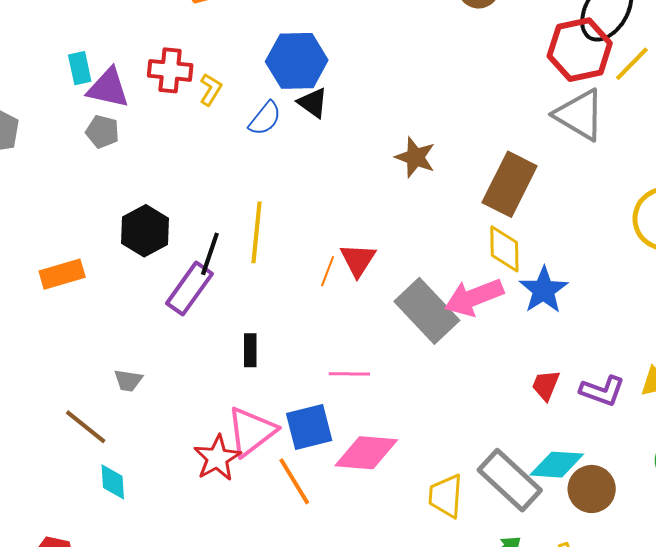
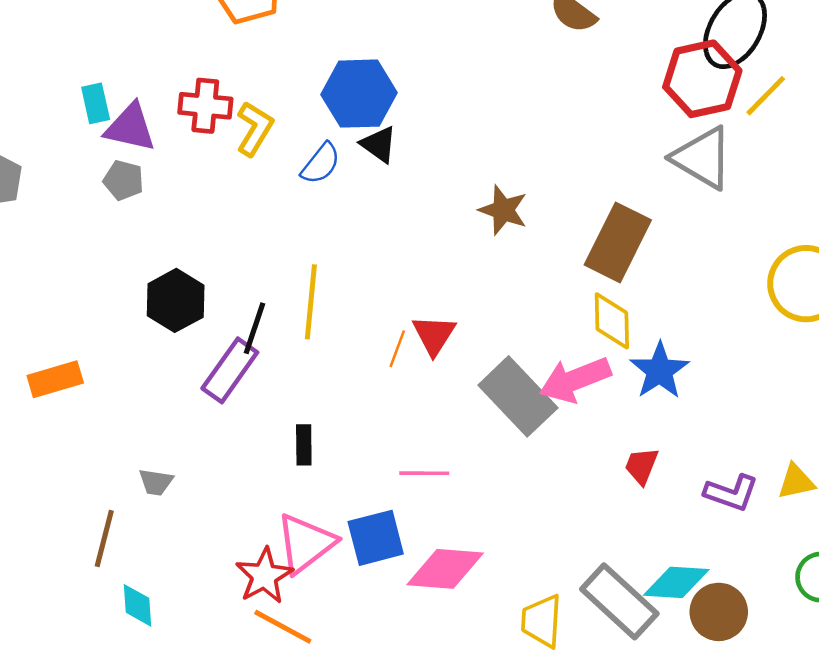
yellow L-shape: (211, 89) -> (255, 129), size x1.4
orange rectangle: (62, 274) -> (55, 379), moved
red trapezoid: (546, 385) -> (641, 466), moved
brown line: (86, 427) -> (104, 539), turned 66
orange line: (294, 481) -> (283, 627), moved, turned -30

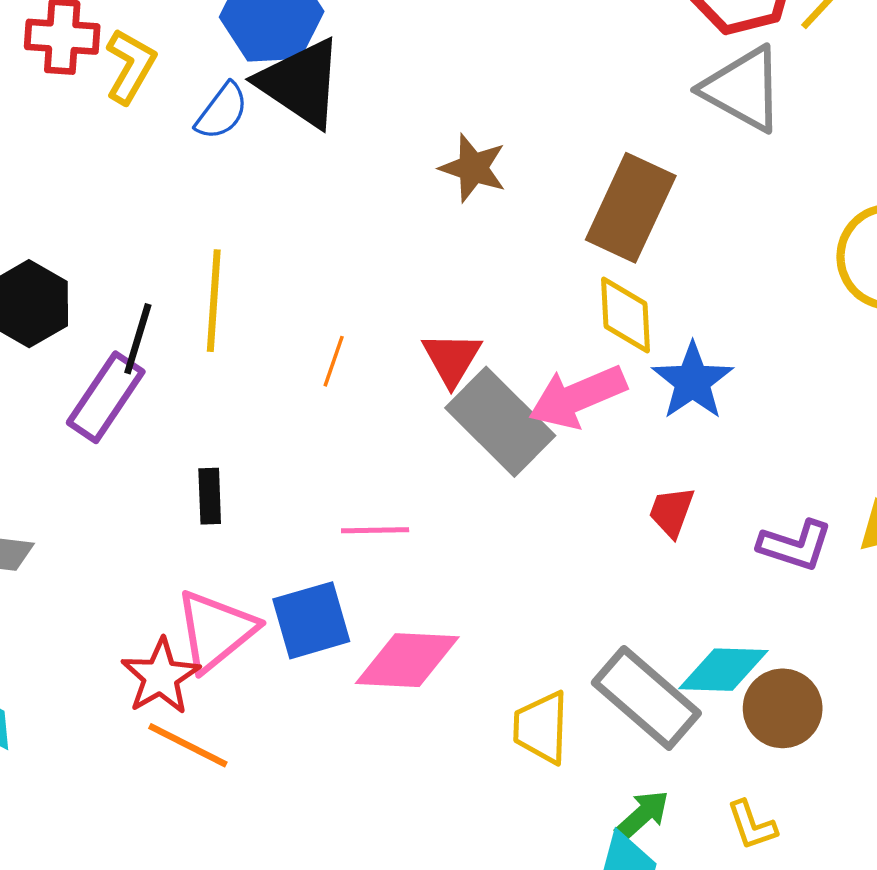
black triangle: (379, 144) -> (301, 83), size x1.8
red triangle: (434, 335) -> (452, 359), moved

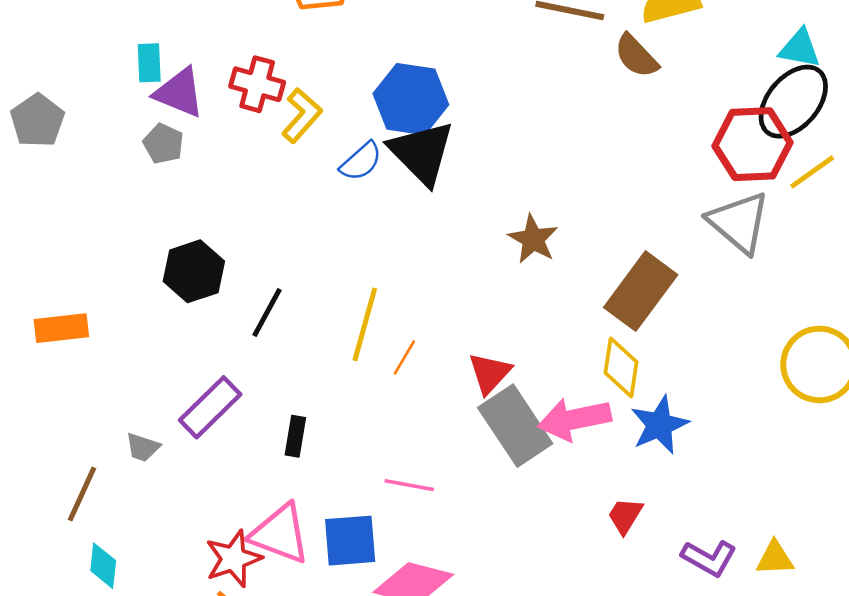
yellow line: (214, 301) -> (365, 324), moved
purple rectangle: (106, 397) -> (210, 407), moved
pink triangle: (216, 631) -> (280, 534), turned 48

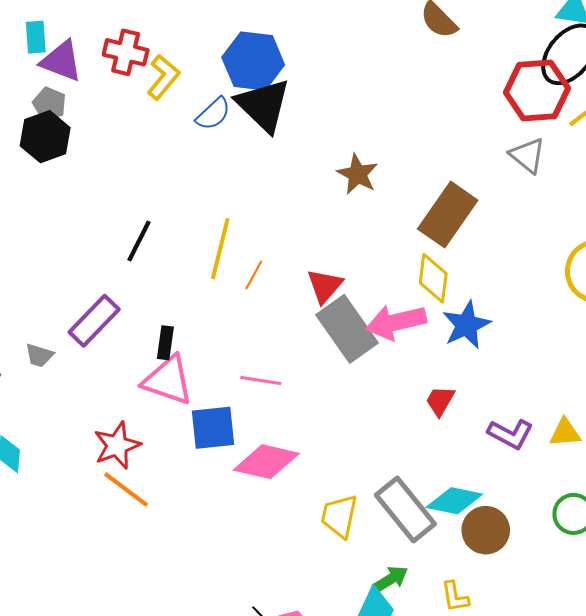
gray triangle: (739, 222) -> (527, 155), size x0.7
black hexagon: (194, 271) -> (45, 137), moved
pink triangle: (280, 534) -> (168, 380), moved

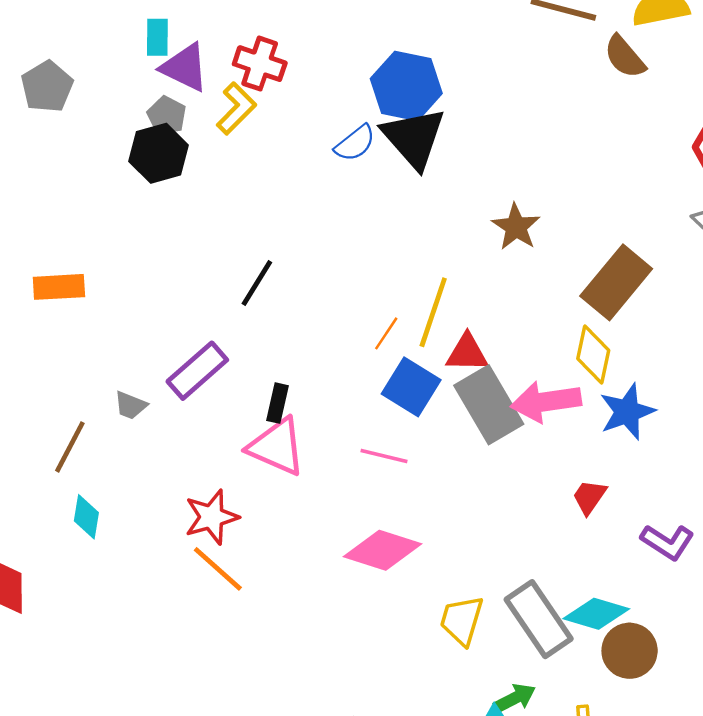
yellow L-shape: (163, 77) -> (236, 108), moved
yellow line: (220, 249) -> (433, 312), moved
red triangle: (325, 286) -> (467, 353), turned 45
blue square: (213, 428) -> (411, 387), moved, turned 33

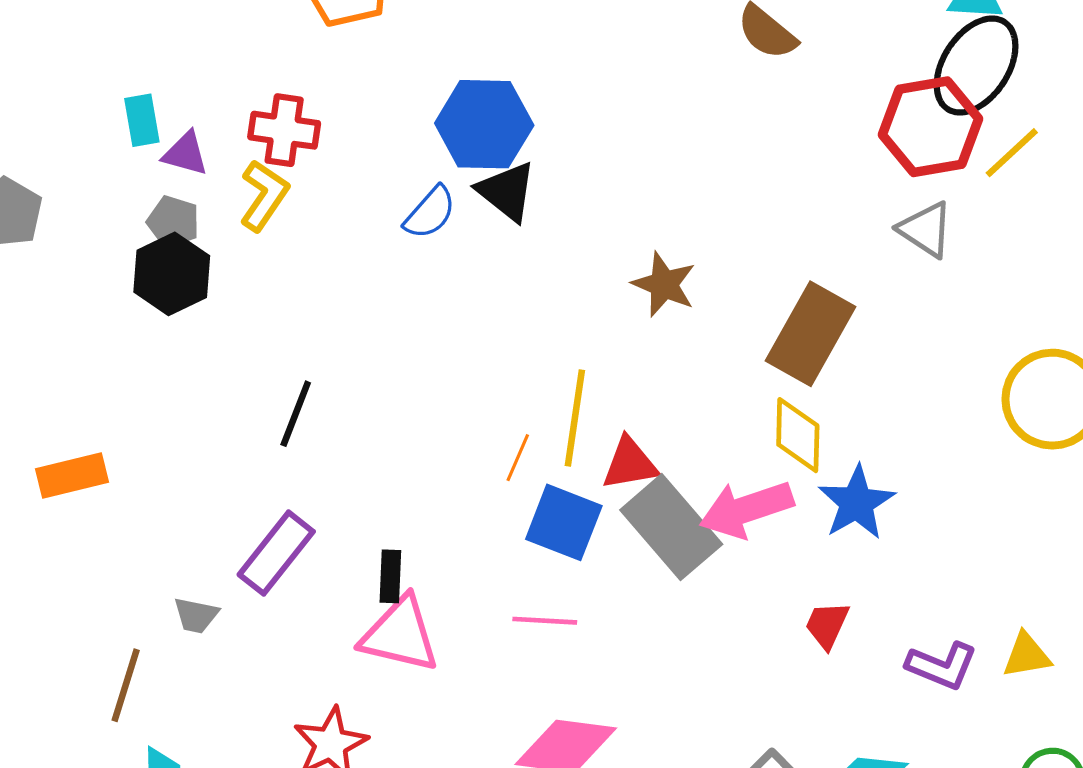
purple triangle: (185, 67) -> (185, 154), size x0.7
black triangle: (414, 138) -> (507, 191), size x0.7
black line: (257, 283) -> (296, 414), moved

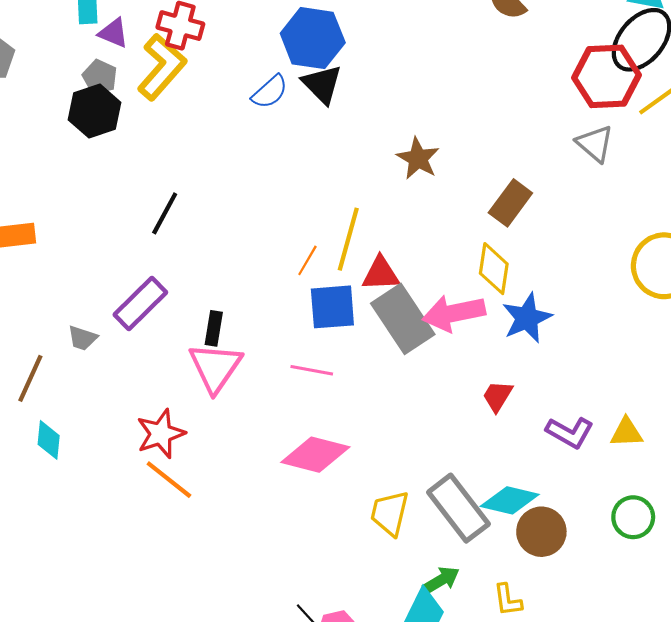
yellow L-shape: (264, 195) -> (162, 67), size x1.4
brown rectangle: (811, 334) -> (510, 203), size x0.7
blue square: (564, 522) -> (332, 307), turned -33
pink triangle: (400, 634) -> (215, 367), turned 44

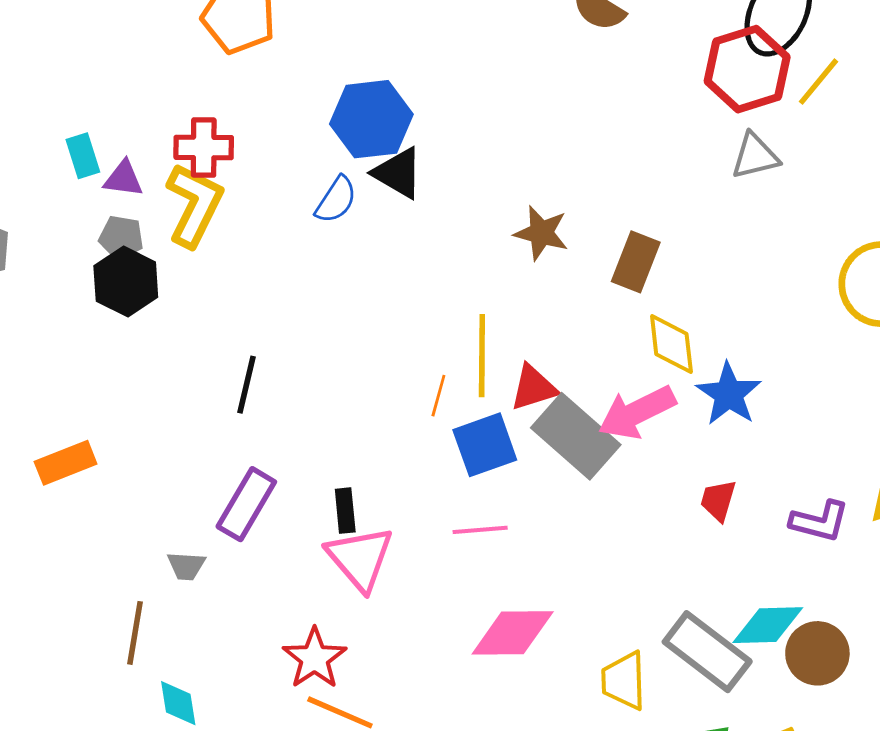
gray triangle: (595, 144) -> (755, 156), turned -39
brown rectangle: (510, 203) -> (636, 262), moved

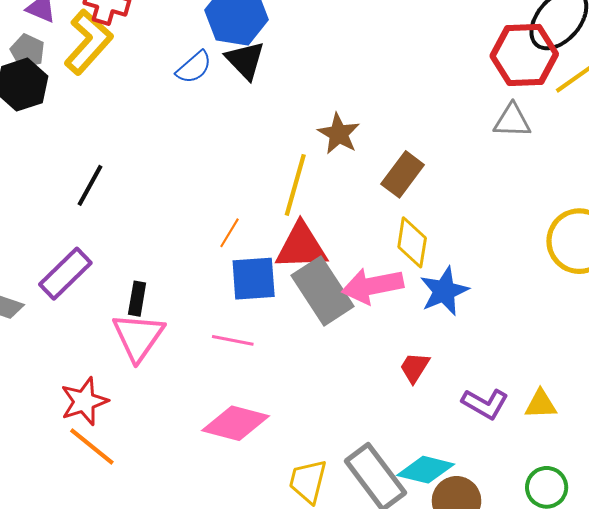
yellow line: (482, 356) -> (295, 185), moved
red triangle: (534, 388) -> (301, 246), size x1.4

